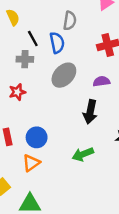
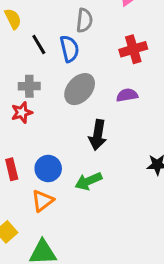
gray cross: (25, 59) -> (29, 86), moved
black arrow: (90, 112) -> (98, 135), moved
green arrow: (83, 154) -> (88, 181), moved

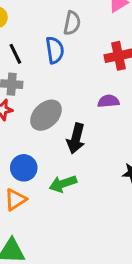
black line: (39, 45) -> (15, 54), moved
gray ellipse: (80, 89) -> (46, 115), moved

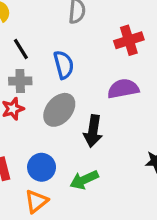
blue semicircle: (55, 50) -> (64, 65), moved
purple semicircle: (108, 101) -> (123, 89), size x1.4

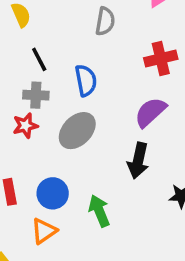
purple semicircle: (123, 89) -> (150, 112), turned -36
black arrow: (93, 131) -> (138, 161), moved
green arrow: (84, 180) -> (99, 211), turned 88

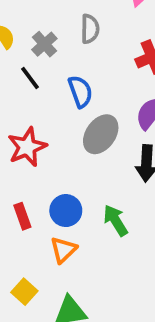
gray cross: (36, 95) -> (44, 44), moved, turned -35
red star: (25, 126) -> (27, 147), size x1.5
gray ellipse: (77, 131) -> (101, 134), moved

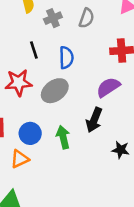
black line: (30, 78) -> (34, 50), moved
gray ellipse: (101, 134) -> (55, 91), moved
green arrow: (116, 220) -> (63, 137), moved

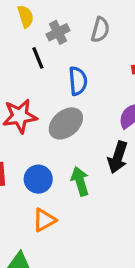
black line: (34, 50) -> (38, 58), moved
orange triangle: (20, 159) -> (44, 220), moved

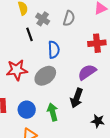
gray cross: (58, 32) -> (43, 19), turned -32

